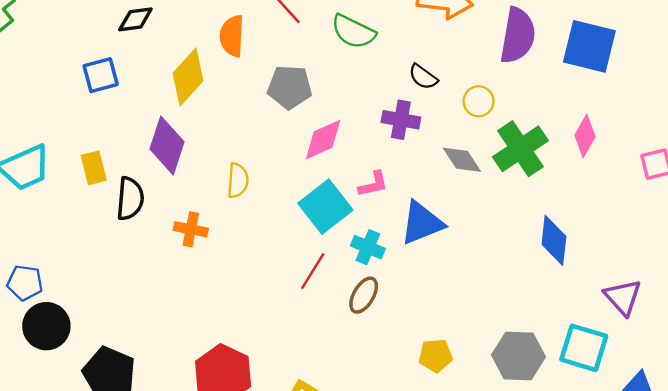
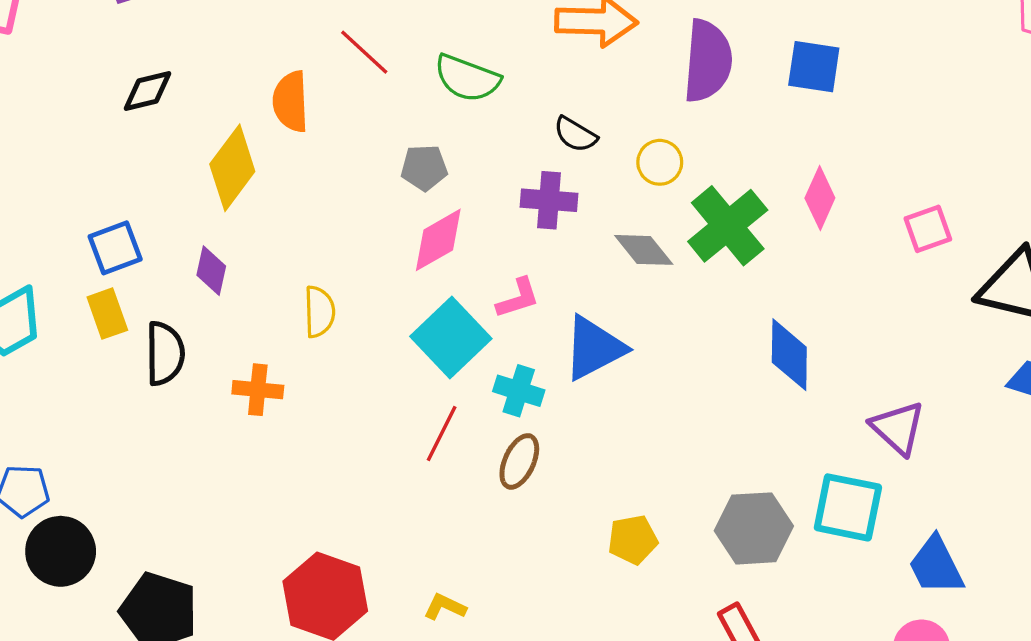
blue square: (589, 46) -> (814, 67), size x0.7
blue square: (101, 75) -> (115, 248), moved
gray pentagon: (290, 87) -> (424, 168), moved, size x0.7
purple diamond: (167, 145) -> (211, 271), size x0.6

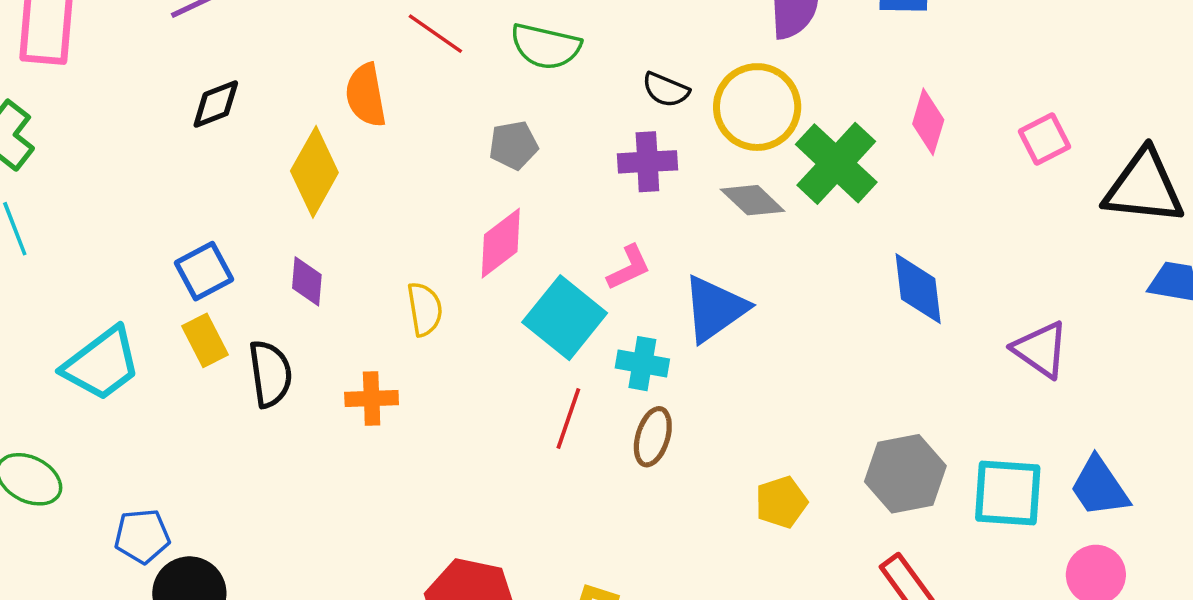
yellow circle: (660, 162) -> (757, 107), size x1.8
pink diamond: (438, 240) -> (501, 243), moved
cyan square: (848, 507) -> (1008, 493), moved

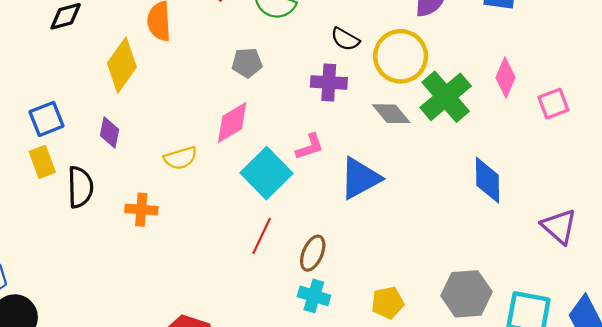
pink square: (1045, 139) -> (553, 104), moved
yellow semicircle: (425, 309) -> (180, 158), turned 76
cyan cross: (642, 364) -> (314, 296), moved

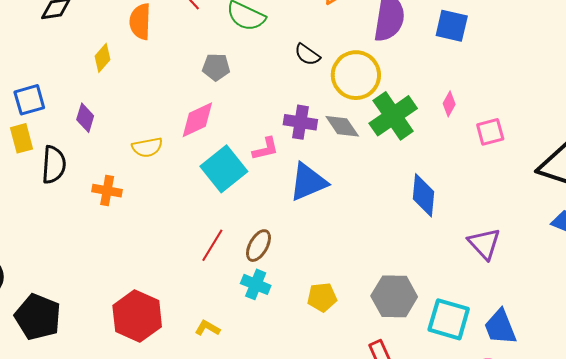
yellow diamond: (122, 65) -> (103, 58), size x0.6
pink diamond: (505, 78) -> (449, 104), size x0.7
purple cross: (329, 82) -> (300, 122), moved
red line: (262, 236) -> (212, 245), moved

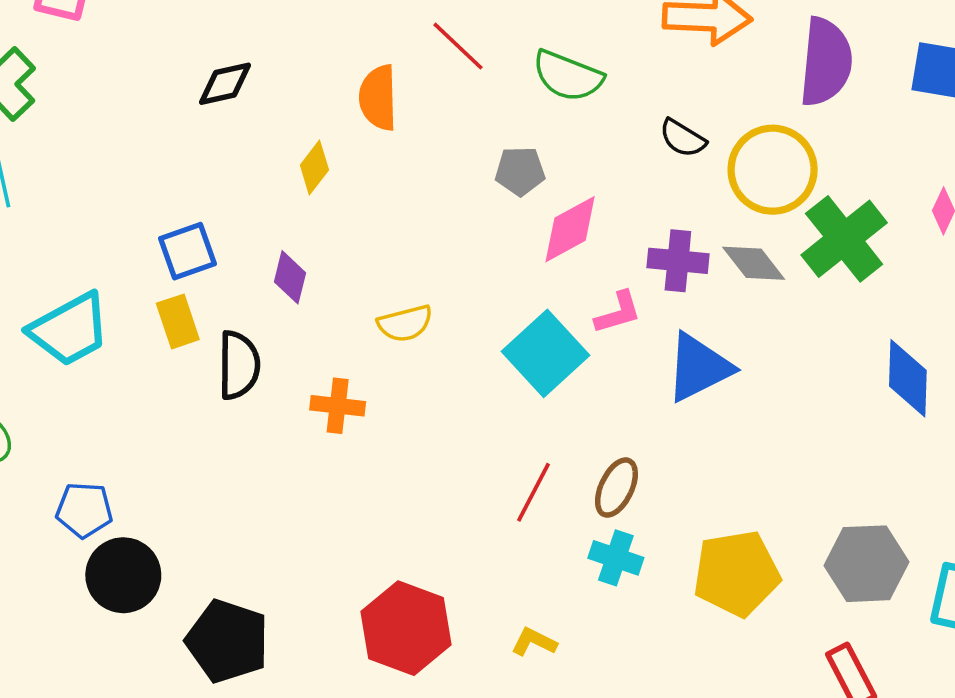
pink diamond: (197, 120) -> (570, 229), moved
yellow pentagon: (322, 297) -> (737, 573), size x1.6

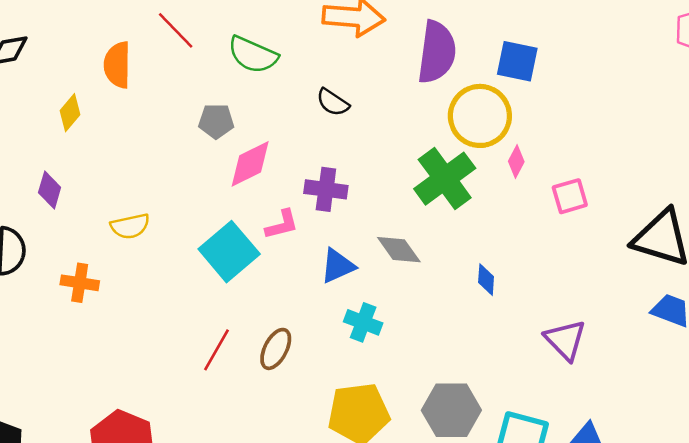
yellow circle: (773, 170) -> (480, 116), moved
gray diamond: (754, 263) -> (399, 250), moved
blue triangle: (699, 367) -> (338, 266), size x0.7
blue diamond: (908, 378) -> (486, 280), size x0.6
cyan cross: (616, 558) -> (363, 322), moved

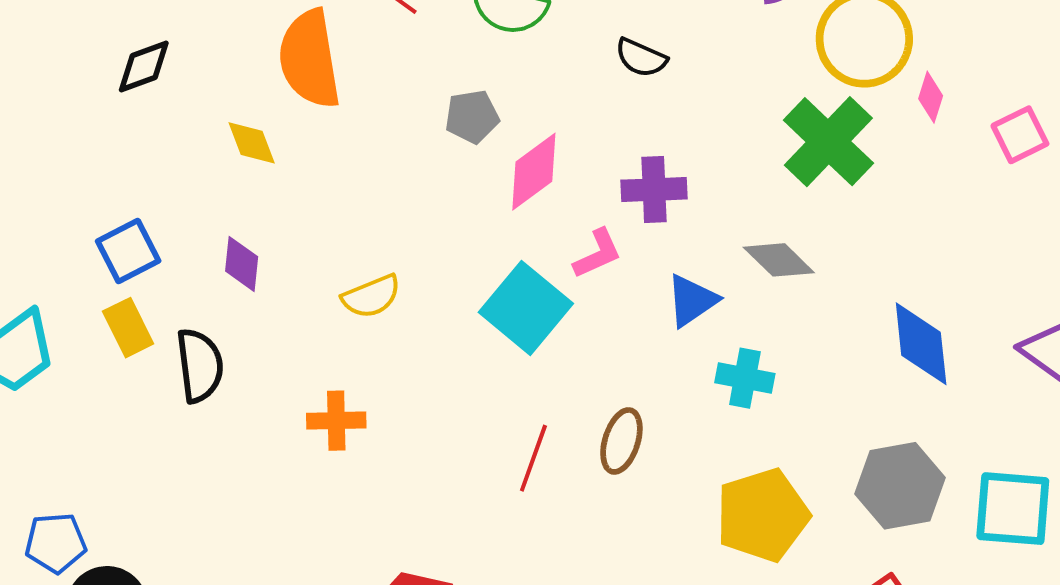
orange semicircle: (117, 65) -> (310, 59), size x1.4
yellow diamond: (70, 113) -> (252, 143), turned -51
blue diamond: (486, 280) -> (921, 344), moved, size x1.8
orange cross: (80, 283) -> (336, 421), moved

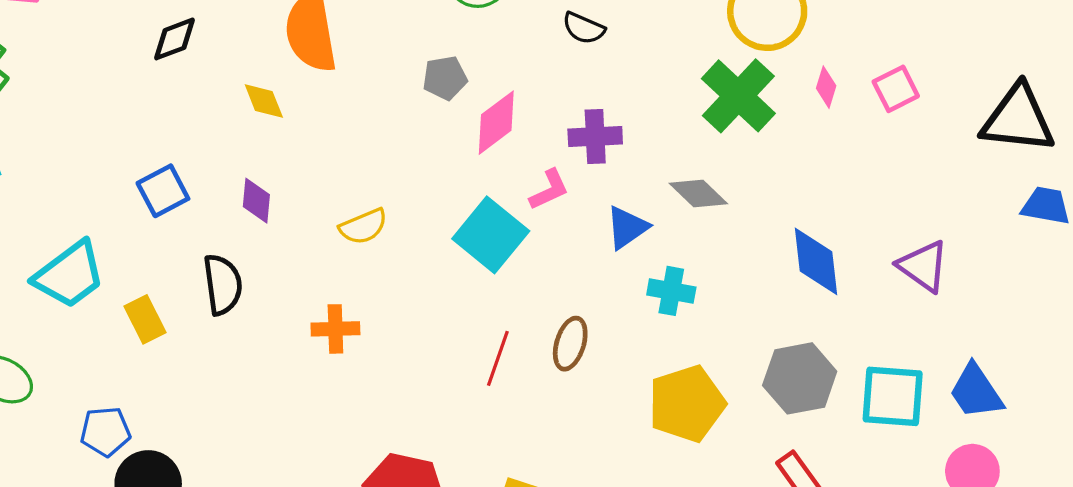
pink diamond: (931, 97) -> (826, 87), moved
yellow rectangle: (128, 328) -> (145, 319), moved

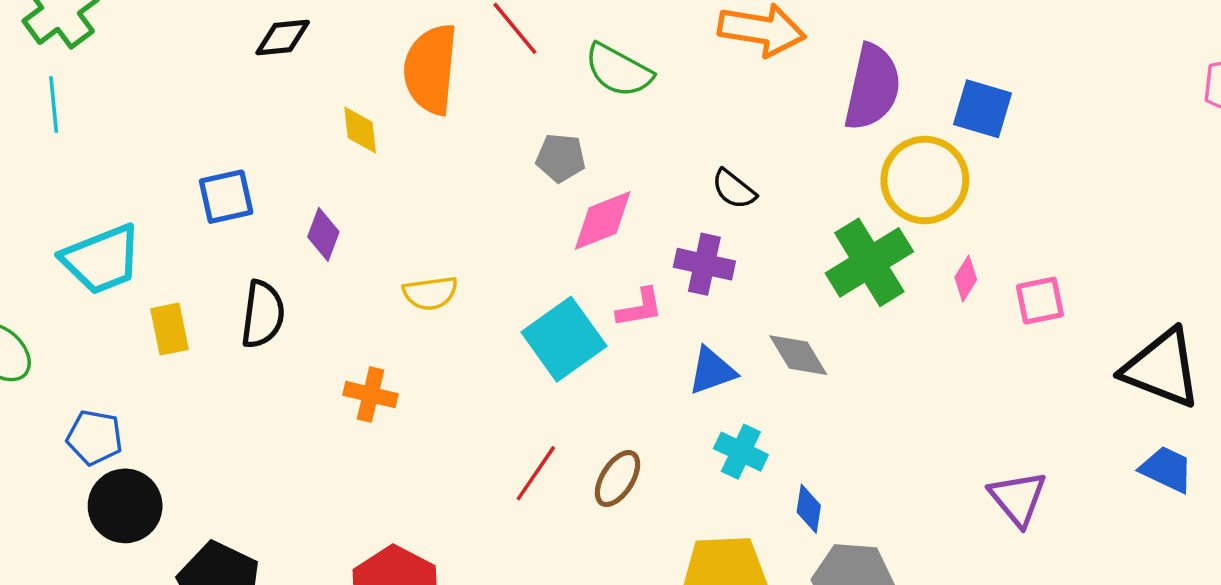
black semicircle: (584, 28) -> (734, 189), moved
blue diamond: (816, 261) -> (809, 509), moved, size x0.6

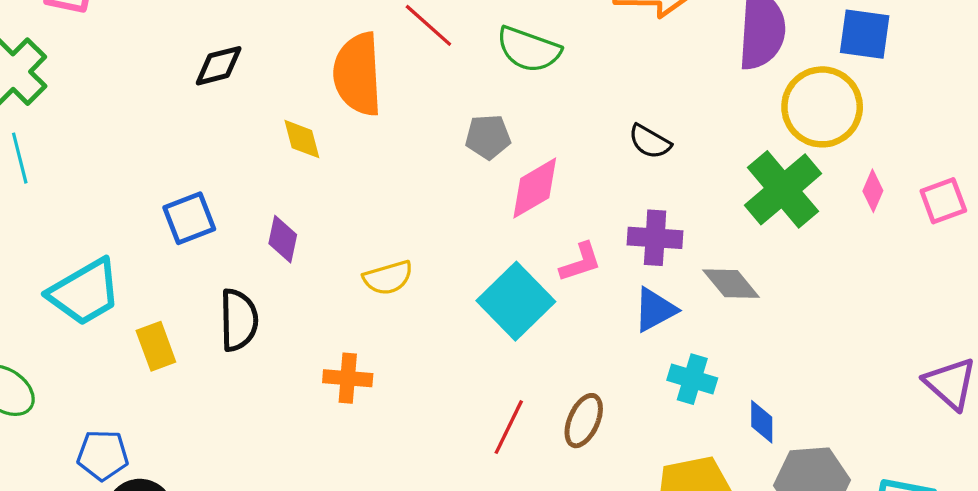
purple cross: (704, 264) -> (655, 238), moved

